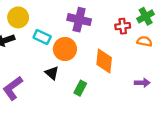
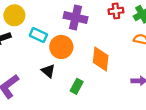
red cross: (123, 26) -> (116, 11), moved

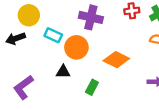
orange diamond: (101, 59) -> (116, 60), turned -70
black triangle: (48, 71) -> (63, 72), turned -40

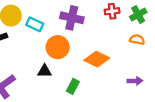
cyan rectangle: (53, 35) -> (35, 24), moved

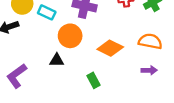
orange semicircle: (137, 40) -> (150, 41), moved, size x1.5
green rectangle: (73, 86) -> (93, 80), moved, turned -56

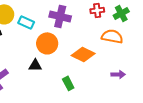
orange semicircle: (150, 41) -> (112, 36), moved

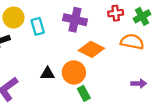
cyan rectangle: (26, 22) -> (38, 26), turned 49
orange circle: (47, 43) -> (74, 72), moved
orange diamond: (83, 54) -> (91, 49), moved

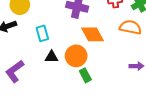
cyan rectangle: (38, 26) -> (42, 33), moved
orange diamond: (91, 49) -> (92, 34), turned 35

